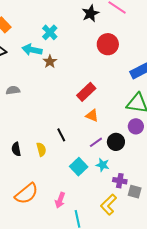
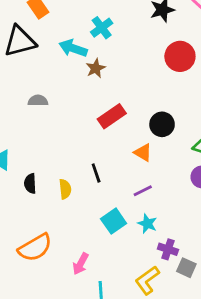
red rectangle: (86, 92) -> (112, 116), moved
black circle: (116, 142) -> (162, 124), moved

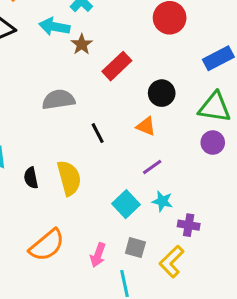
gray semicircle: (38, 101) -> (58, 100), moved, size x1.5
red rectangle: (112, 116) -> (117, 66), moved
black line: (96, 173) -> (98, 133), moved
yellow semicircle: (65, 189) -> (69, 178), size x1.6
gray square: (186, 268) -> (135, 248), moved

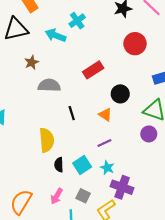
brown star: (82, 44) -> (32, 62), moved
black semicircle: (31, 178) -> (59, 165), moved
purple cross: (189, 225) -> (122, 187), size x1.5
orange semicircle: (47, 245) -> (21, 202), moved, turned 150

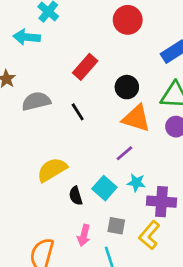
black line: (72, 113) -> (78, 112), moved
orange triangle: (105, 115) -> (136, 118), moved, size x1.6
yellow semicircle: (47, 140) -> (52, 170), turned -100

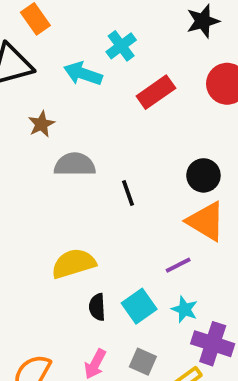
red rectangle: (85, 67) -> (156, 92), moved

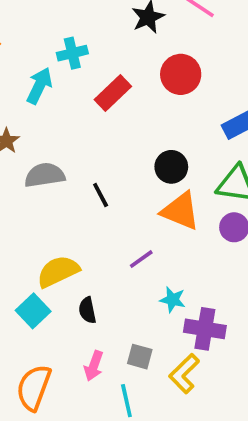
cyan cross: (121, 46) -> (72, 53), turned 32
cyan arrow: (83, 74) -> (39, 86), turned 105
purple line: (178, 265) -> (141, 259), moved
cyan square: (139, 306) -> (33, 311), moved

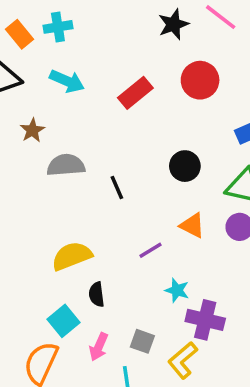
cyan cross: (72, 53) -> (58, 27), moved
cyan arrow: (39, 86) -> (67, 81), turned 84
orange triangle: (180, 211) -> (192, 225), moved, size x0.7
cyan square: (33, 311) -> (63, 321), moved

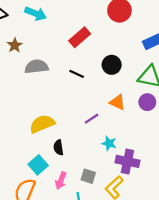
red rectangle: (135, 93) -> (80, 37), moved
black line: (117, 188) -> (77, 74), moved, turned -40

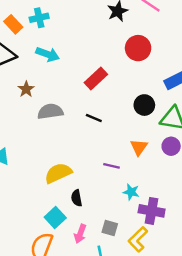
black circle: (112, 65) -> (144, 105), moved
orange triangle: (117, 102) -> (139, 147), turned 42
purple line: (92, 119) -> (111, 166), turned 48

